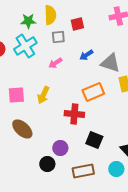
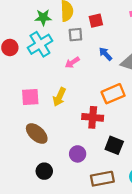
blue arrow: (86, 55) -> (106, 54), turned 80
black circle: (47, 164) -> (44, 171), moved

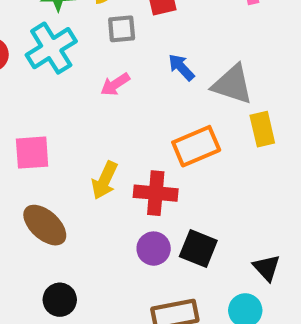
yellow arrow: (59, 97) -> (105, 180), moved
purple circle: (78, 154) -> (154, 249), moved

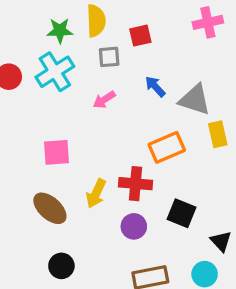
pink square: (32, 153) -> (56, 152), moved
yellow arrow: (105, 180) -> (96, 193), moved
black square: (198, 249) -> (182, 213), moved

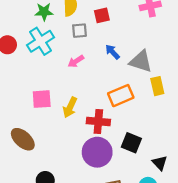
yellow arrow: (96, 193) -> (70, 107), moved
brown ellipse: (50, 208) -> (23, 139), moved
purple circle: (134, 226) -> (97, 152), size x1.6

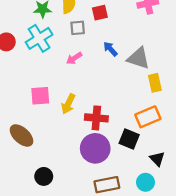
orange rectangle: (121, 96) -> (148, 117), moved

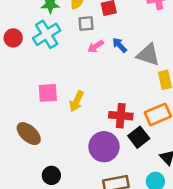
pink arrow: (74, 58) -> (96, 46), moved
red cross: (96, 118) -> (121, 116), moved
black square: (129, 139) -> (139, 137), turned 30

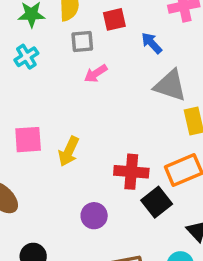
cyan cross: (47, 34) -> (26, 57), size x0.6
blue arrow: (120, 45) -> (152, 43), moved
purple circle: (104, 147) -> (94, 216), moved, size x0.6

